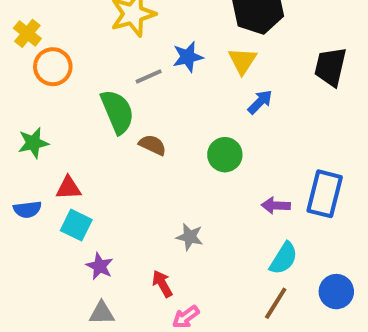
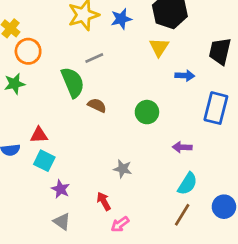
blue star: (188, 57) -> (121, 19), moved
blue arrow: (260, 102) -> (185, 76), moved, turned 48
green star: (33, 143) -> (15, 84), moved
blue rectangle: (325, 194) -> (216, 108), moved
gray triangle: (102, 313) -> (62, 222), turned 36

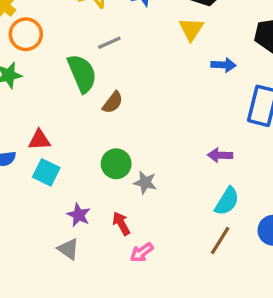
brown semicircle: (97, 105) -> (113, 102), turned 102
green circle: (147, 112) -> (116, 164), moved
purple star: (61, 189) -> (79, 215), moved

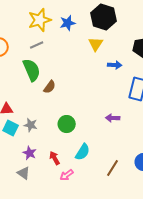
gray line: (109, 43) -> (37, 45), moved
green circle: (116, 164) -> (67, 124), moved
gray star: (145, 183) -> (31, 125), moved
cyan semicircle: (227, 201) -> (83, 152), moved

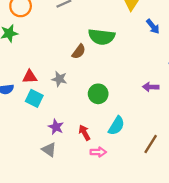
blue arrow: (115, 65) -> (153, 26), turned 48
green semicircle: (32, 70) -> (102, 37), moved, turned 120
gray star: (31, 125) -> (59, 79), moved
pink arrow: (67, 175) -> (98, 152), turned -144

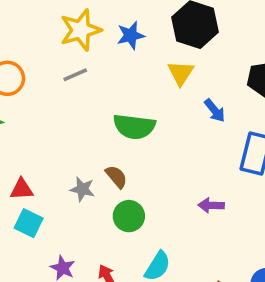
brown semicircle: (79, 52) -> (116, 177), moved, turned -77
gray star: (59, 79) -> (82, 189), moved

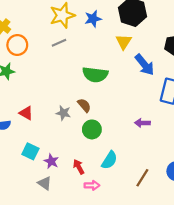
blue arrow: (215, 111) -> (145, 65), size x1.5
red triangle: (22, 189) -> (26, 113), turned 32
cyan square: (29, 223) -> (30, 151), moved

